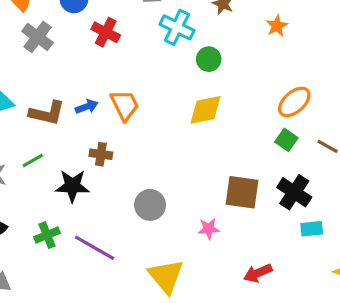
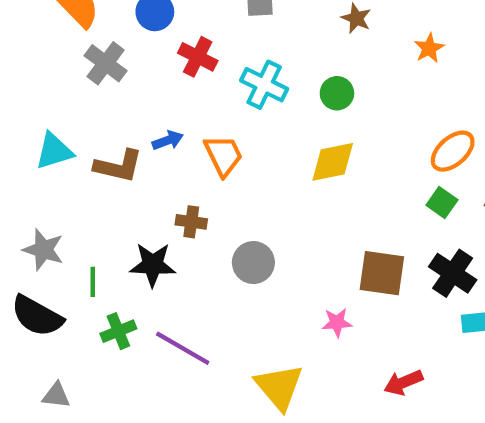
cyan cross: (177, 27) -> (264, 85), moved
blue arrow: (87, 107) -> (168, 140), moved
green line: (33, 161) -> (93, 282), moved, turned -60
gray circle: (150, 205) -> (253, 263), moved

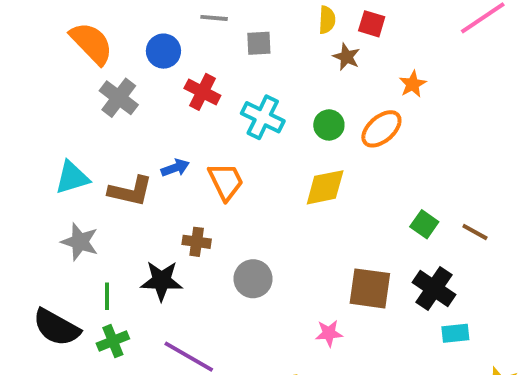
orange ellipse: (453, 151) -> (381, 129), moved
gray star: (43, 250) -> (80, 242), moved
green cross: (118, 331) -> (113, 341), moved

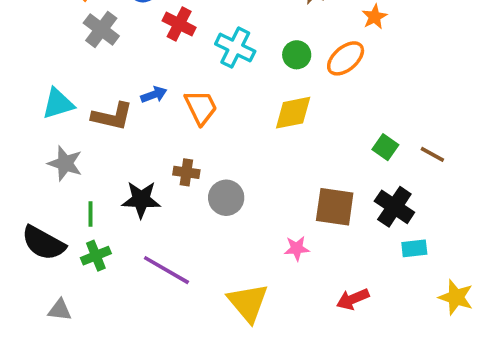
brown cross: (197, 242) -> (186, 172), moved

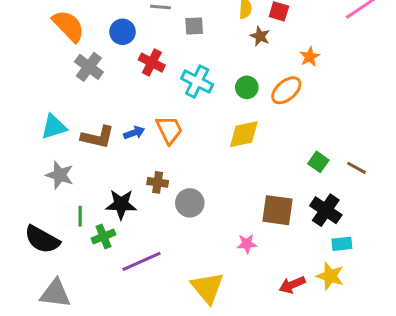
blue arrow: (154, 95) -> (134, 133), moved
green cross: (96, 256) -> (104, 237), moved
purple line: (166, 270) -> (142, 261), turned -54
yellow star: (456, 297) -> (330, 276), moved
gray triangle: (60, 310) -> (55, 294), size x1.6

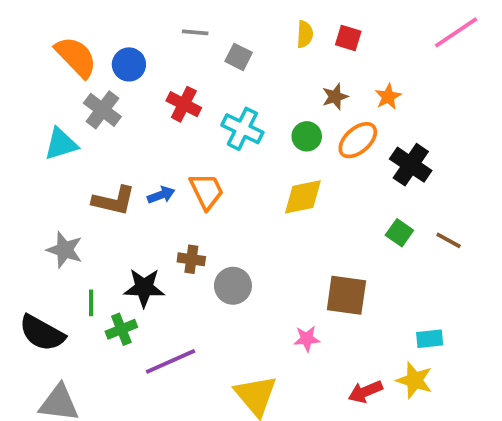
gray square: (194, 26) -> (239, 57), turned 30
blue circle: (123, 32) -> (129, 64), moved
brown star: (260, 36) -> (335, 97), moved, turned 30
cyan triangle: (54, 127) -> (61, 144), moved
black cross: (326, 210) -> (411, 165), moved

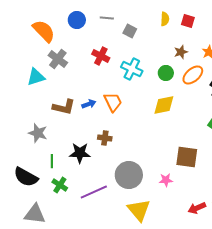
blue circle: (129, 64) -> (77, 20), moved
gray circle: (233, 286) -> (129, 175), moved, size x1.4
green cross: (121, 329) -> (60, 185), moved, turned -35

